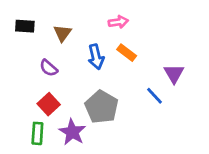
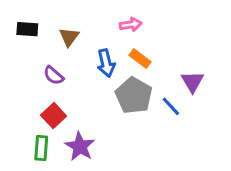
gray pentagon: (102, 107) -> (134, 96), moved

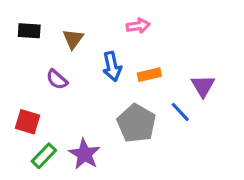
orange rectangle: (140, 58) -> (149, 75), moved, turned -50
gray pentagon: (134, 96) -> (136, 123), moved
red square: (54, 116) -> (28, 122), moved, turned -30
green rectangle: (41, 148) -> (44, 156), turned 40

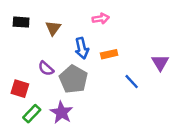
purple semicircle: (57, 79) -> (46, 68), moved
purple triangle: (203, 86) -> (160, 63), moved
gray pentagon: (136, 123) -> (73, 79), moved

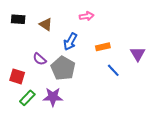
brown triangle: (53, 28) -> (46, 24), turned -32
blue arrow: (82, 48) -> (70, 42), turned 42
orange rectangle: (109, 54) -> (103, 47), moved
purple star: (61, 112) -> (53, 97), turned -30

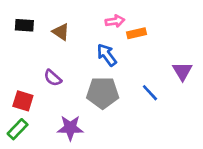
blue arrow: (70, 42) -> (107, 55), moved, turned 114
orange rectangle: (103, 47) -> (136, 33), moved
gray pentagon: (63, 68) -> (103, 93), moved, turned -30
green rectangle: (27, 98) -> (18, 129), moved

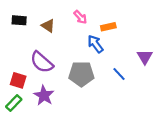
pink arrow: (115, 21) -> (80, 17), moved, turned 56
blue arrow: (107, 55) -> (95, 44), moved
purple semicircle: (53, 78) -> (42, 62), size x1.6
purple star: (70, 128) -> (44, 95), moved, turned 30

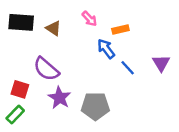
black rectangle: (19, 20) -> (21, 22), size x1.5
gray pentagon: (81, 74) -> (95, 106), moved
blue line: (119, 74) -> (128, 68), moved
purple star: (44, 95) -> (59, 98), moved

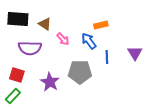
pink arrow: (89, 19) -> (63, 39), moved
blue line: (128, 68) -> (107, 57), turned 40
purple semicircle: (46, 69) -> (30, 48), moved, turned -40
gray pentagon: (95, 106) -> (80, 72), moved

